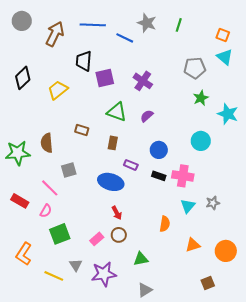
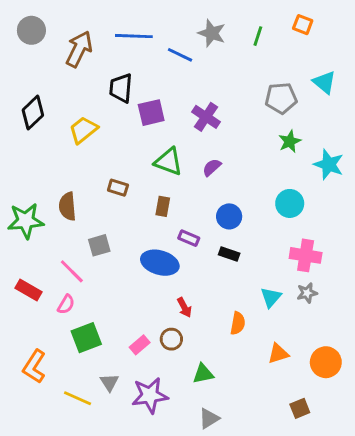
orange square: (223, 35) -> (303, 25), moved
pink cross: (183, 176) -> (306, 255), moved
red arrow: (117, 213) -> (184, 307), moved

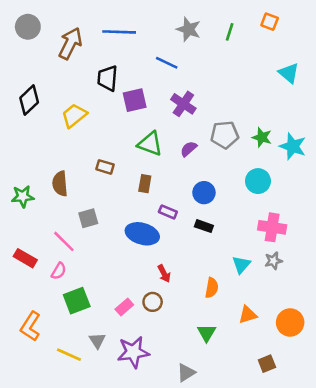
blue line: (180, 55) -> (167, 63), moved
gray pentagon: (281, 98) -> (225, 135), moved
green star: (290, 141) -> (262, 137), moved, turned -30
green star: (26, 221) -> (23, 196), size x0.7
green triangle: (203, 374) -> (207, 333), moved, turned -48

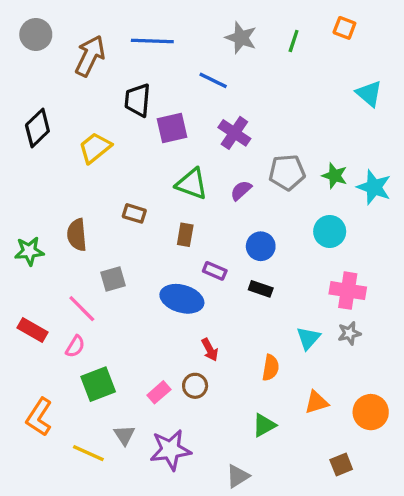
green triangle: (207, 333) -> (264, 425), turned 30

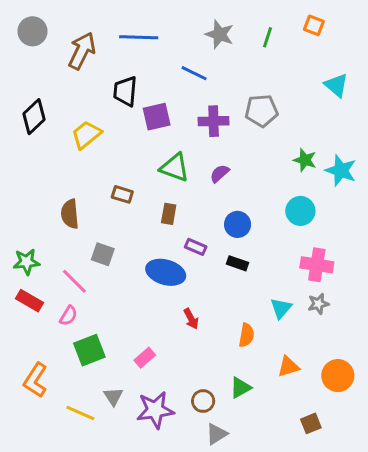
purple cross: (234, 133) -> (214, 121), turned -36
gray pentagon: (287, 172) -> (261, 111), moved
green star: (29, 251) -> (26, 262), moved
gray square: (113, 279) -> (103, 254), turned 35
brown circle: (195, 386) -> (203, 401), moved

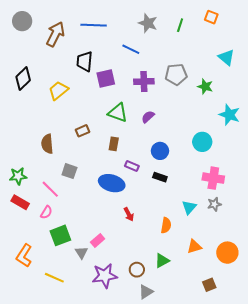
green star: (305, 160) -> (205, 87), moved
brown rectangle: (122, 194) -> (83, 131), turned -40
gray triangle: (113, 397) -> (81, 253), moved

